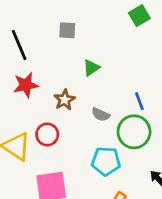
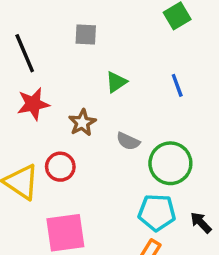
blue line: (139, 101) -> (177, 85), moved
cyan pentagon: (106, 161) -> (157, 212), moved

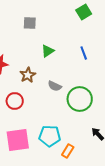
cyan pentagon: (157, 212) -> (50, 136), moved

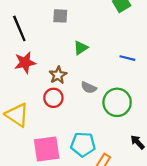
blue line: (84, 53) -> (127, 58), moved, turned -56
red circle: (15, 101) -> (53, 98), moved

